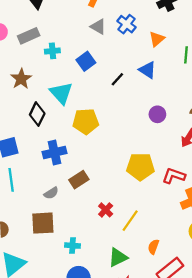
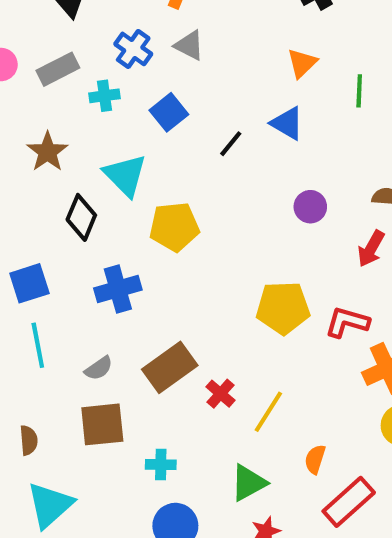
blue cross: (126, 24) -> (133, 49), moved
brown rectangle: (79, 180) -> (170, 367), moved, size x1.4
gray semicircle: (51, 193) -> (99, 368), moved

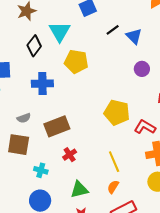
blue triangle: (287, 123) -> (134, 36), moved
red cross: (221, 394) -> (70, 155), moved
yellow line: (268, 412) -> (114, 162), moved, turned -70

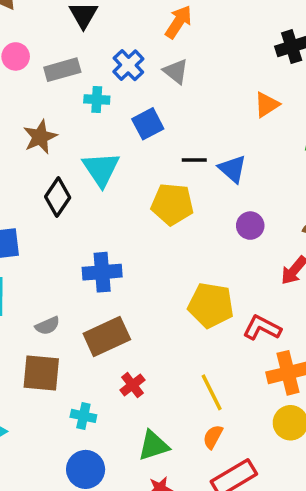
black line: (113, 30) -> (194, 160), turned 40
yellow pentagon: (76, 62) -> (172, 204), moved
blue cross: (42, 84) -> (102, 272), moved

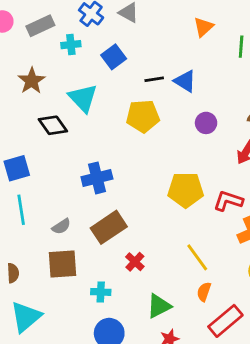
black diamond: (58, 197) -> (53, 125), turned -60

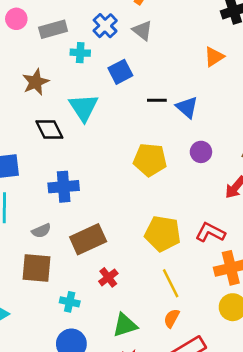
yellow pentagon: (143, 116) -> (150, 160), moved
blue cross: (97, 178) -> (64, 187), moved
yellow pentagon: (186, 190) -> (163, 234), moved

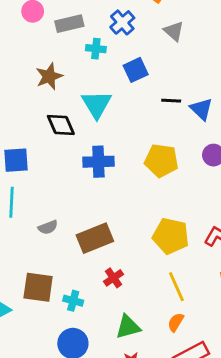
gray triangle: (142, 31) -> (174, 31), moved
blue cross: (64, 187) -> (98, 162), moved
brown square: (37, 268) -> (38, 287), moved

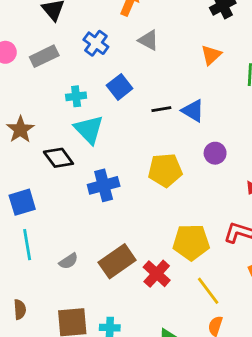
cyan cross: (96, 49) -> (76, 96), moved
brown star: (49, 76) -> (20, 130), moved
red cross: (114, 278) -> (157, 274), moved, size x1.4

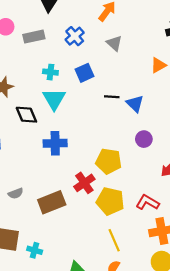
yellow pentagon: (165, 170) -> (109, 161), moved
red cross: (157, 274) -> (84, 183), moved

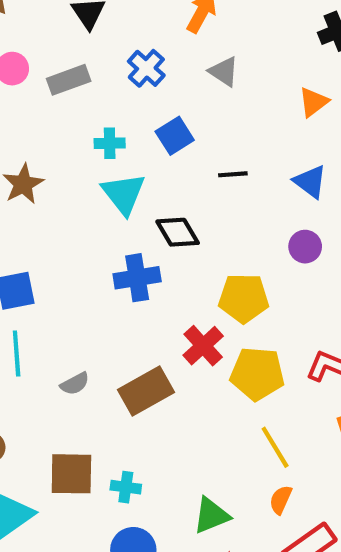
blue triangle: (135, 104) -> (310, 182), moved
black diamond: (26, 115) -> (178, 232), moved

